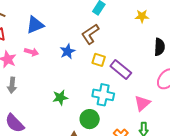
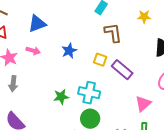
brown L-shape: (90, 34) -> (113, 33), moved, turned 115
cyan cross: (103, 95) -> (89, 93), moved

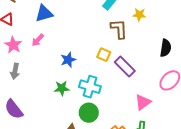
yellow star: (144, 17) -> (139, 15), moved
pink arrow: (33, 51) -> (38, 40), turned 112
blue star: (69, 51) -> (68, 60), moved

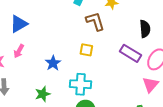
purple rectangle: (125, 67) -> (130, 53), moved
green star: (62, 88) -> (43, 94), moved
pink triangle: (143, 102) -> (150, 85), moved

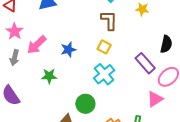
brown L-shape: (95, 21) -> (109, 20), moved
pink arrow: (19, 51) -> (37, 45), moved, size x1.5
cyan cross: (81, 84) -> (104, 74), moved, turned 30

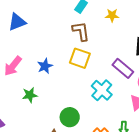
yellow square: (104, 47) -> (80, 58), size x1.5
cyan cross: (104, 74) -> (102, 90), moved

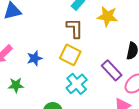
yellow star: (112, 15) -> (108, 16), size x1.5
cyan cross: (102, 90) -> (77, 84), moved

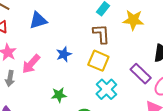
blue star: (35, 58) -> (64, 54), moved
green star: (16, 85) -> (59, 95), moved

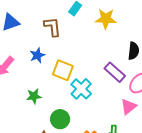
brown L-shape: (101, 34) -> (52, 27), moved
yellow square: (98, 61) -> (63, 70), moved

